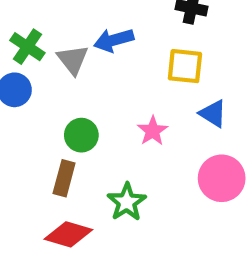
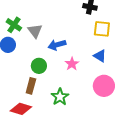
blue arrow: (114, 40) -> (57, 45), moved
yellow square: (185, 66) -> (102, 29), moved
red diamond: (68, 234) -> (21, 109), moved

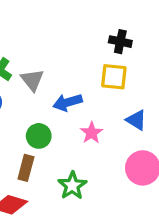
yellow square: (102, 29) -> (114, 77), moved

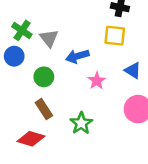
green circle: (39, 136) -> (44, 77), moved
brown rectangle: (26, 168) -> (44, 109), turned -48

